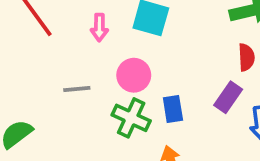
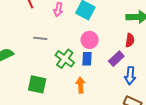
pink circle: (134, 75) -> (90, 40), moved

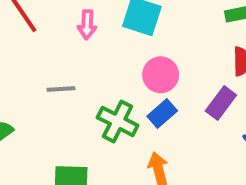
blue rectangle: (87, 59) -> (162, 114), turned 56

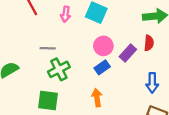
purple rectangle: (221, 103) -> (128, 53), moved
green cross: (118, 121) -> (59, 69), moved, turned 30

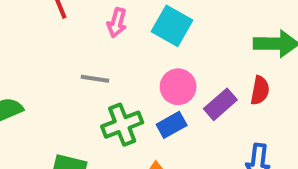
gray line: (48, 48) -> (95, 79), moved
green cross: (59, 69) -> (122, 125), moved

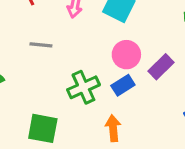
gray line: (95, 79) -> (41, 45), moved

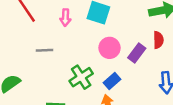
blue rectangle: (123, 85) -> (112, 81), moved

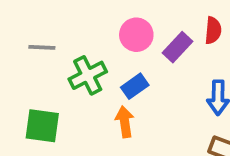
gray line: (44, 50) -> (42, 47), moved

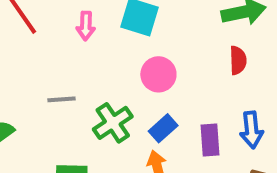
purple rectangle: (178, 47) -> (210, 140), moved, turned -40

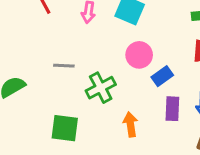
blue rectangle: (163, 128) -> (162, 76), moved

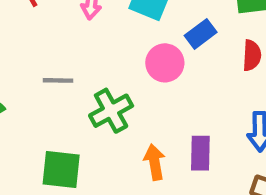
blue rectangle: (162, 76) -> (201, 34), moved
purple rectangle: (172, 109) -> (200, 153), moved

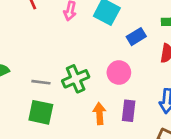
pink circle: (165, 63) -> (119, 73), moved
gray line: (58, 80) -> (41, 82), moved

